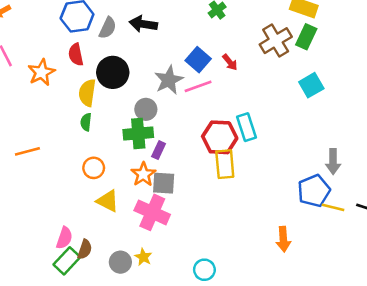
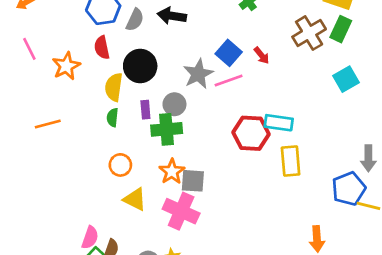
cyan rectangle: (246, 127) -> (279, 123), turned -64
purple rectangle: (159, 150) -> (145, 110), moved, turned -30
orange line: (27, 151) -> (48, 124), moved
yellow rectangle: (225, 164) -> (291, 161), moved

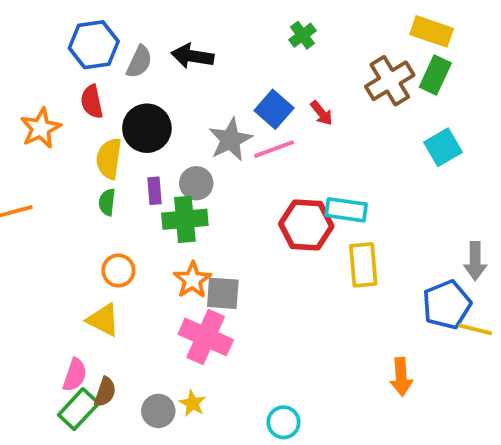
yellow triangle: (135, 199) -> (103, 320), moved

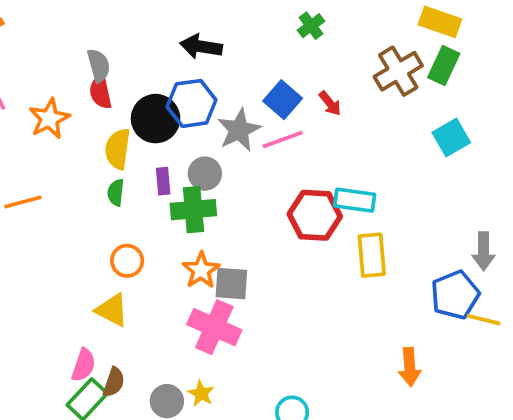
blue hexagon: (94, 45) -> (192, 103), moved
gray semicircle: (139, 62) -> (99, 65), moved, turned -40

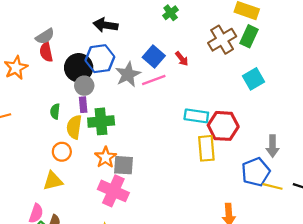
gray semicircle: (99, 65) -> (45, 36), turned 72
yellow semicircle: (118, 149) -> (74, 127), moved
gray circle: (205, 174) -> (84, 86), moved
red hexagon: (315, 215) -> (223, 126), moved
yellow triangle: (112, 310) -> (53, 181), turned -40

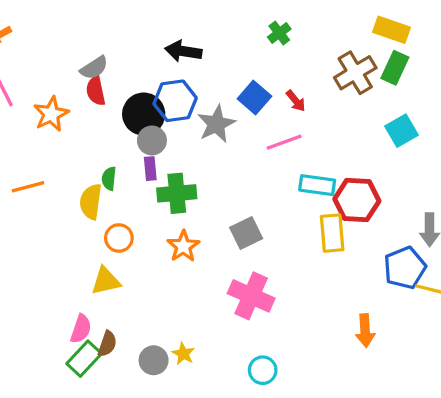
pink line: (154, 80) -> (284, 142), moved
yellow semicircle: (74, 127) -> (91, 202), moved
gray square: (123, 165) -> (246, 233), moved, turned -30
pink cross: (113, 191) -> (251, 296), moved

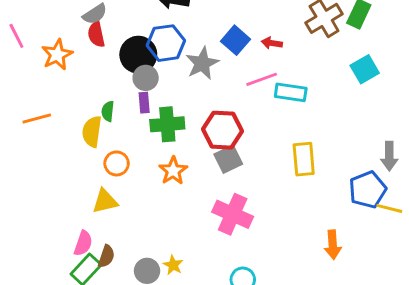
red arrow: (296, 101) -> (272, 43), turned 138
cyan rectangle: (317, 185) -> (291, 92), moved
red hexagon: (357, 200) -> (222, 130), moved

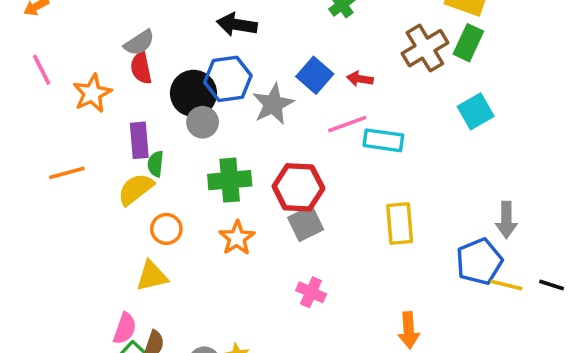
purple rectangle: (144, 103) -> (139, 140), moved, size x1.4
yellow semicircle: (92, 132) -> (136, 189), turned 44
pink cross: (233, 214) -> (311, 292), size x0.6
orange arrow: (333, 245) -> (409, 330), moved

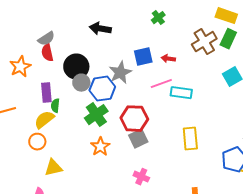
blue square: (315, 75) -> (143, 57), turned 36
blue hexagon: (228, 79) -> (102, 89), moved
green cross: (230, 180) -> (96, 115), turned -30
orange circle: (166, 229) -> (37, 142), moved

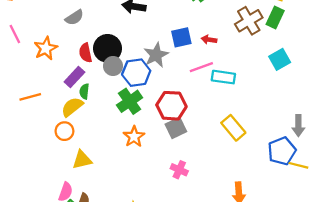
red semicircle: (47, 53) -> (85, 53), moved
purple rectangle: (46, 93) -> (74, 77), turned 48
yellow rectangle: (190, 139) -> (233, 128), turned -35

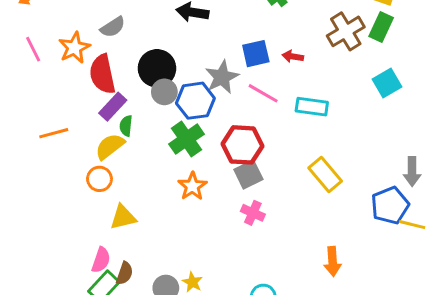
orange star: (46, 48) -> (74, 48), moved
red semicircle: (85, 53) -> (102, 74), moved, size x1.5
pink line: (201, 67) -> (263, 93), moved, turned 50
pink cross: (179, 170) -> (253, 213), moved

